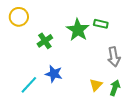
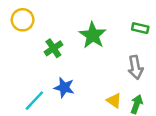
green rectangle: (101, 24) -> (140, 28), moved
yellow triangle: (96, 85) -> (114, 101), turned -40

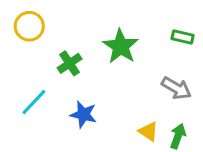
gray arrow: (135, 67) -> (176, 88), turned -50
cyan line: (34, 101) -> (34, 102), moved

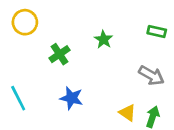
green star: (121, 46) -> (103, 39), size x0.6
cyan line: (34, 102) -> (18, 98), moved, turned -70

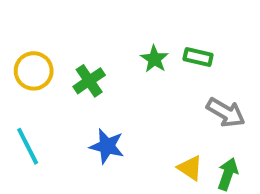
yellow circle: (25, 22) -> (34, 71), moved
green rectangle: (157, 31) -> (198, 57), moved

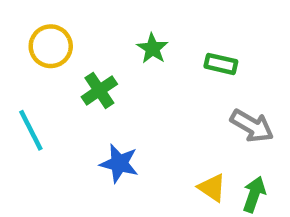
green star: (154, 59) -> (152, 48), moved
yellow circle: (34, 71) -> (51, 46), moved
cyan line: (28, 146) -> (31, 130), moved

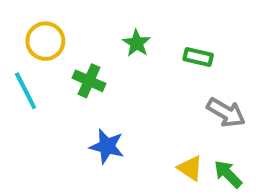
green cross: (99, 90) -> (89, 81), turned -32
cyan line: (31, 130) -> (26, 91), moved
green arrow: (254, 194) -> (228, 174), turned -64

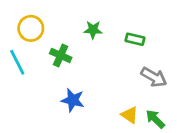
green star: (137, 43) -> (93, 30), turned -30

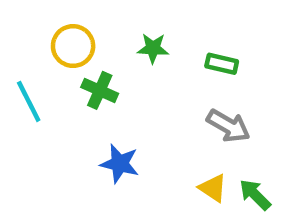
yellow circle: (31, 28) -> (73, 46), moved
gray arrow: (154, 77) -> (228, 126), moved

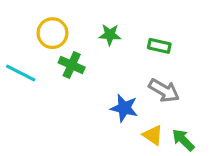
cyan line: (29, 101) -> (21, 73), turned -36
blue star: (120, 164) -> (124, 108), moved

